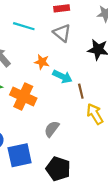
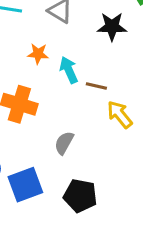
cyan arrow: (62, 77) -> (69, 70), turned -132
brown line: (81, 91) -> (96, 86), turned -56

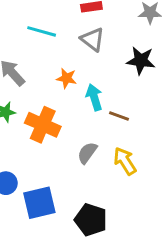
yellow arrow: (120, 114) -> (125, 161), moved
gray semicircle: (64, 143) -> (87, 153), moved

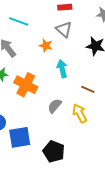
cyan line: (42, 31) -> (19, 21), moved
orange star: (67, 78) -> (46, 46), moved
brown line: (119, 116) -> (88, 89), moved

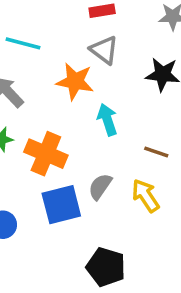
orange star: (46, 46) -> (75, 81), size x1.5
blue square: (20, 137) -> (61, 205), moved

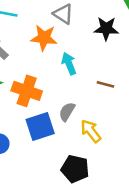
yellow arrow: (146, 196) -> (91, 131), moved

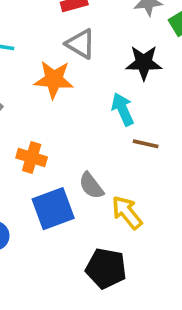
cyan arrow: (69, 64) -> (123, 109), moved
orange cross: (27, 91) -> (32, 157), size x0.7
gray semicircle: (67, 112) -> (91, 186), turned -66

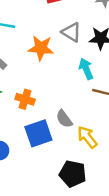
gray triangle: (81, 44) -> (71, 32), moved

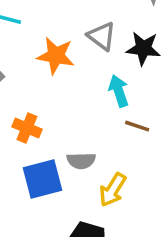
gray semicircle: (64, 119) -> (81, 161), turned -60
yellow arrow: (87, 137) -> (113, 190), turned -115

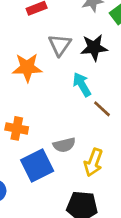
gray triangle: (102, 36) -> (60, 45), turned 40
brown line: (137, 126) -> (102, 109), turned 36

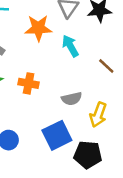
cyan arrow: (82, 85) -> (70, 46), moved
blue square: (37, 165) -> (57, 135), moved

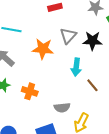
cyan arrow: (70, 46) -> (76, 67), moved, turned -150

